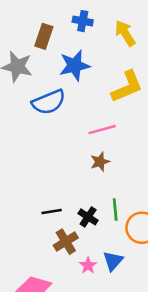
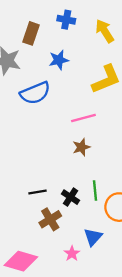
blue star: (74, 66) -> (59, 60), size x0.7
pink star: (88, 265) -> (72, 254), moved

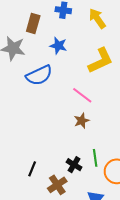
blue star: (59, 60) -> (58, 46), turned 30
pink line: (83, 118) -> (82, 95), turned 55
black line: (37, 192) -> (32, 169), moved, turned -56

